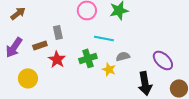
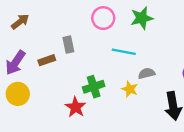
green cross: (88, 58) -> (94, 87), moved
red star: (57, 59) -> (76, 107), moved
yellow circle: (28, 78) -> (18, 94), moved

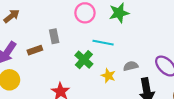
gray semicircle: (147, 73) -> (131, 66), moved
green cross: (94, 87) -> (84, 60), moved, turned -30

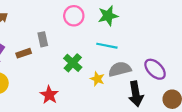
cyan line: (103, 43) -> (107, 46), moved
gray semicircle: (131, 66) -> (120, 69), size x1.5

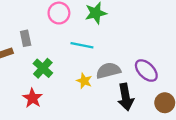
cyan line: (107, 46) -> (82, 45), moved
green cross: (73, 63) -> (43, 68), moved

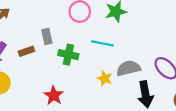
green cross: (43, 68) -> (68, 55), moved, turned -30

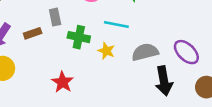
yellow star: (105, 78) -> (106, 51), moved

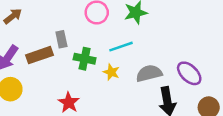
cyan line: (116, 25) -> (121, 47), turned -30
brown rectangle: (33, 33) -> (40, 55), size x1.5

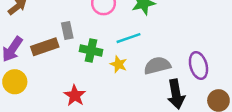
purple ellipse: (189, 73) -> (198, 65), turned 30

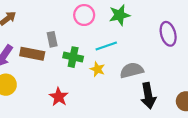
brown rectangle: (45, 47) -> (32, 54), turned 30
purple ellipse: (198, 65) -> (168, 34), moved

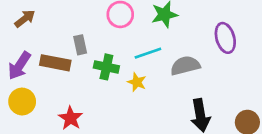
gray semicircle: (132, 70) -> (185, 66), moved
red star: (59, 97) -> (70, 118), moved

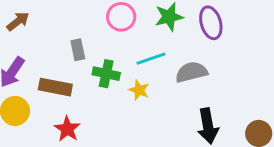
purple ellipse: (225, 38) -> (211, 23), moved
brown rectangle: (55, 63) -> (55, 87), moved

